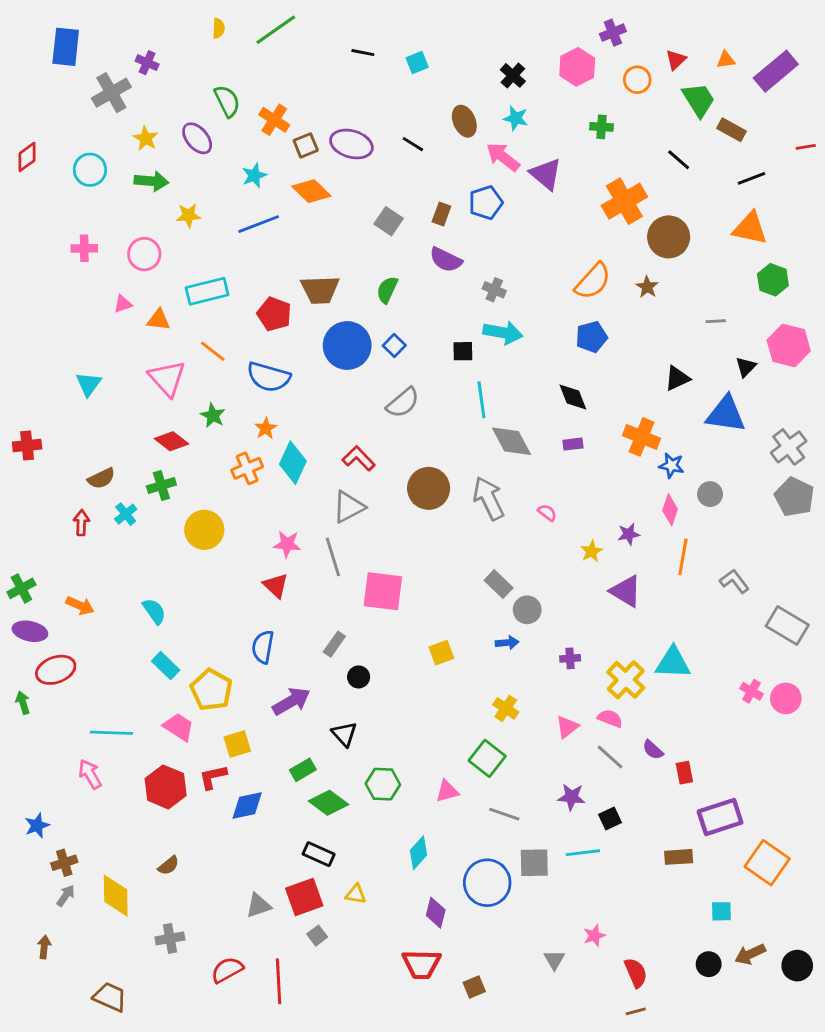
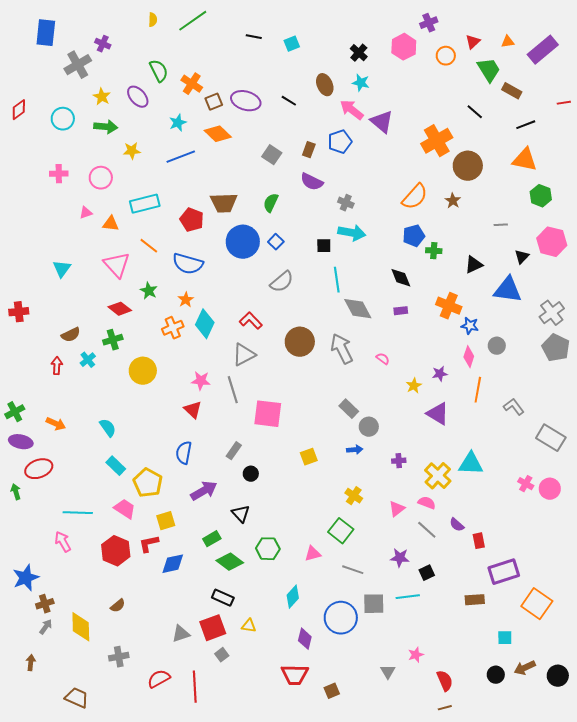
green cross: (601, 127) -> (434, 251), moved
blue star: (37, 826) -> (26, 578), size x1.5

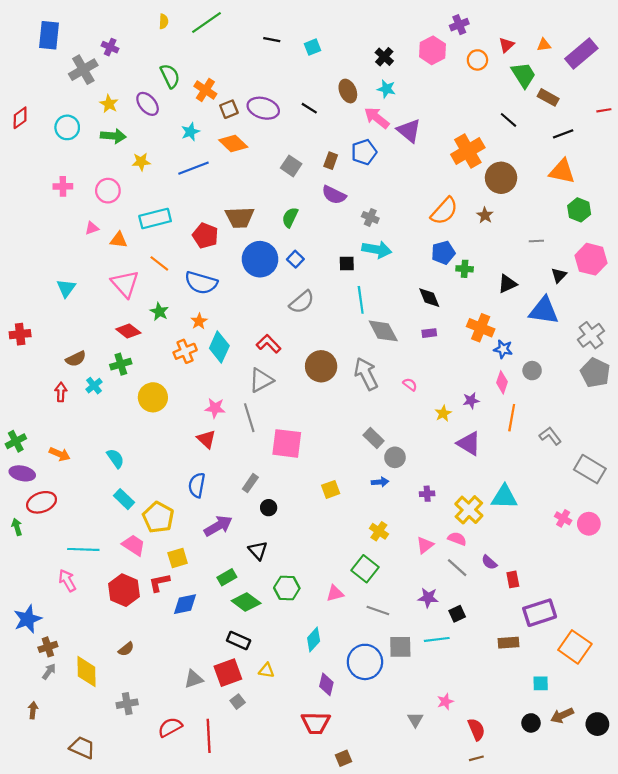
brown square: (332, 691) -> (344, 758), moved

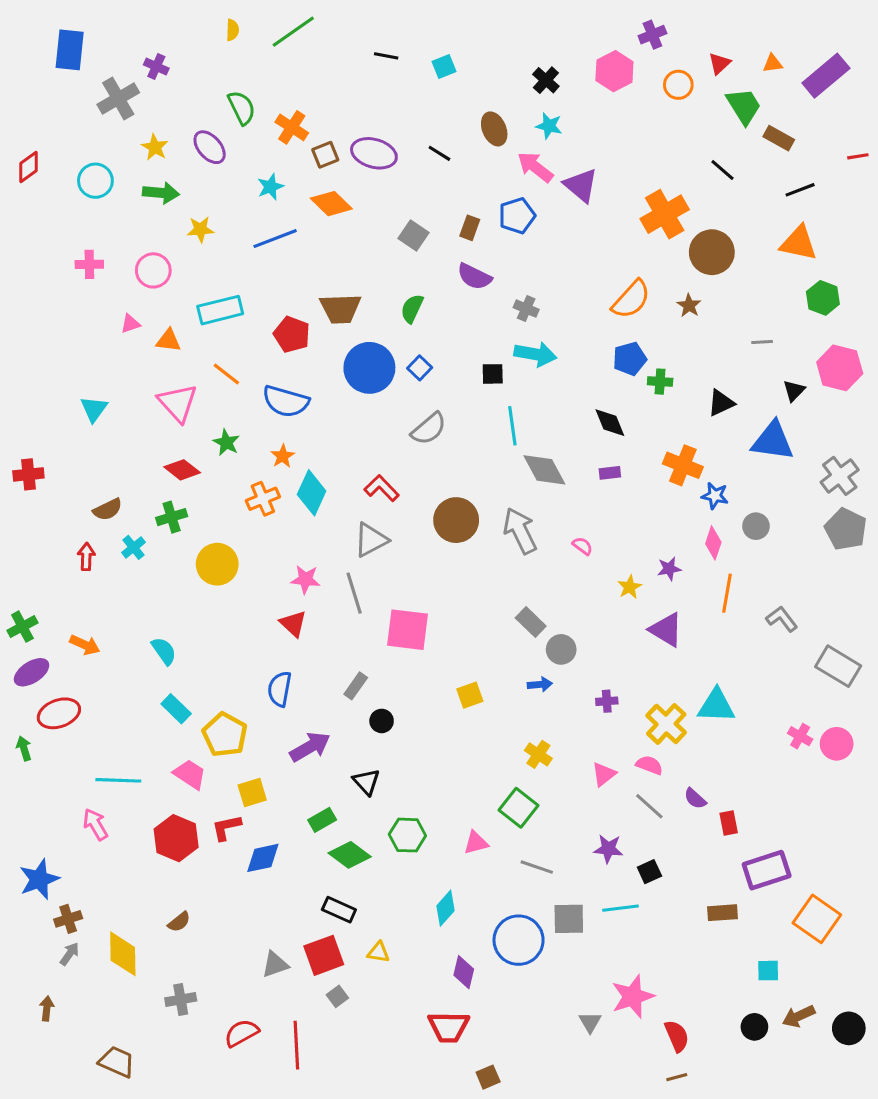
purple ellipse: (22, 473) -> (32, 672), turned -45
pink star: (445, 702) -> (633, 996), size x1.8

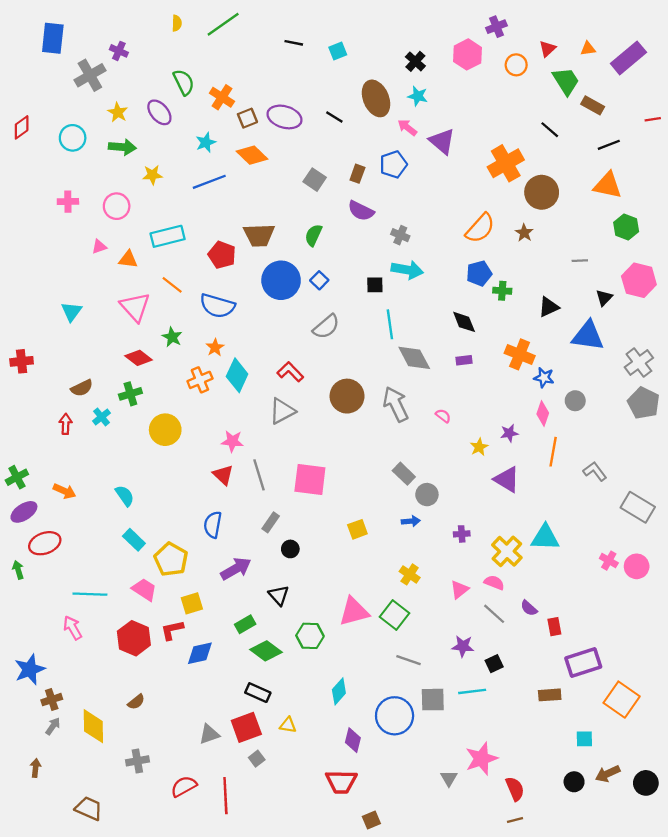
brown ellipse: (494, 129) -> (376, 98), size x1.4
pink arrow: (535, 167) -> (407, 127), size x0.7
gray line: (354, 593) -> (259, 475), moved
pink triangle: (476, 843) -> (354, 612), moved, size x1.6

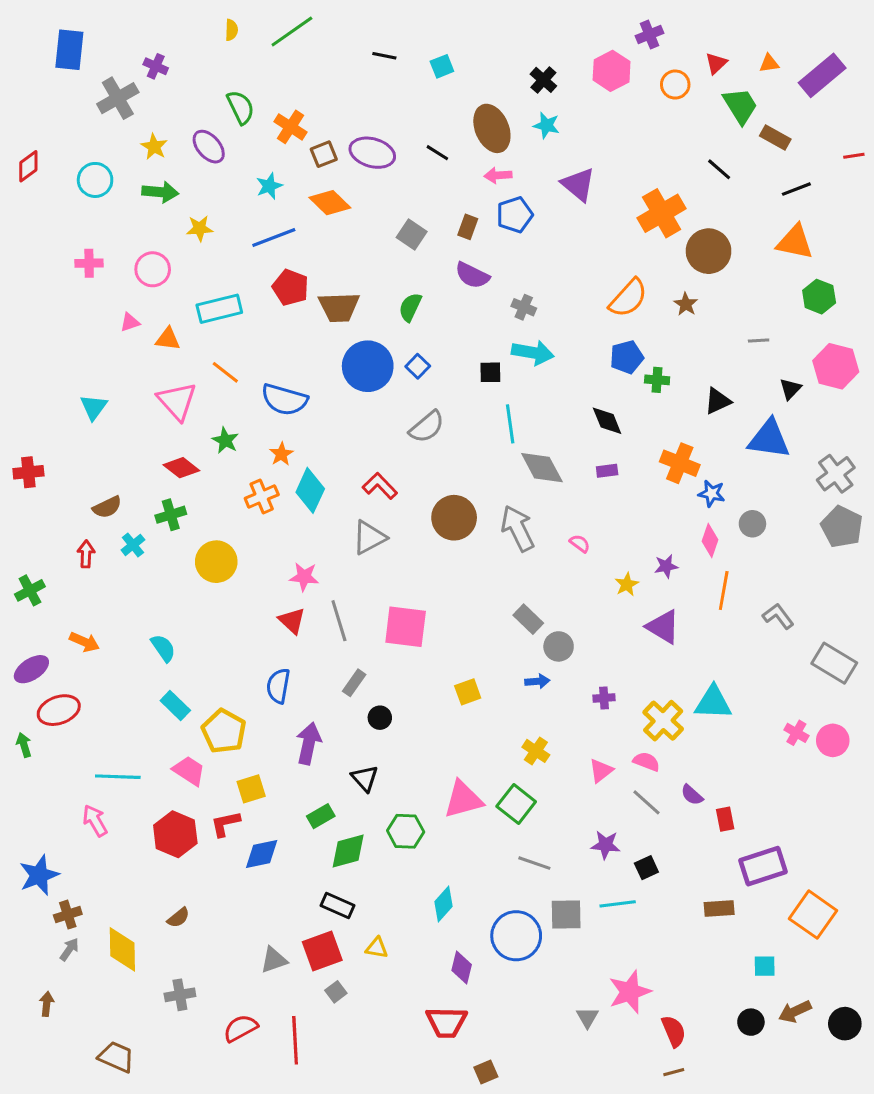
pink arrow: (407, 127) -> (498, 175), moved, turned -42
red pentagon: (222, 255) -> (290, 287), moved
green cross: (17, 477) -> (30, 590), moved
purple arrow: (236, 569) -> (309, 743), turned -48
green diamond: (266, 651) -> (348, 851), turned -52

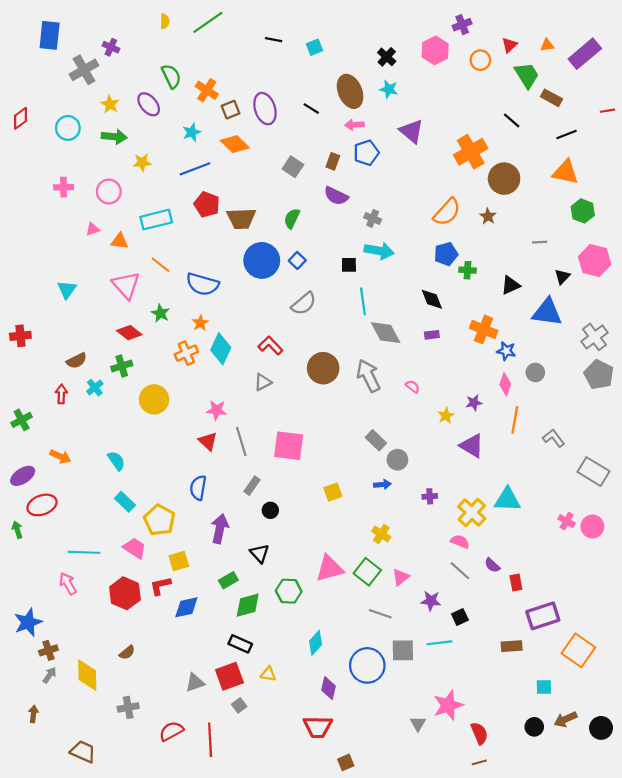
purple ellipse: (372, 153) -> (265, 109), turned 56
gray triangle: (369, 537) -> (263, 382), size x0.7
pink triangle: (601, 771) -> (401, 577), moved

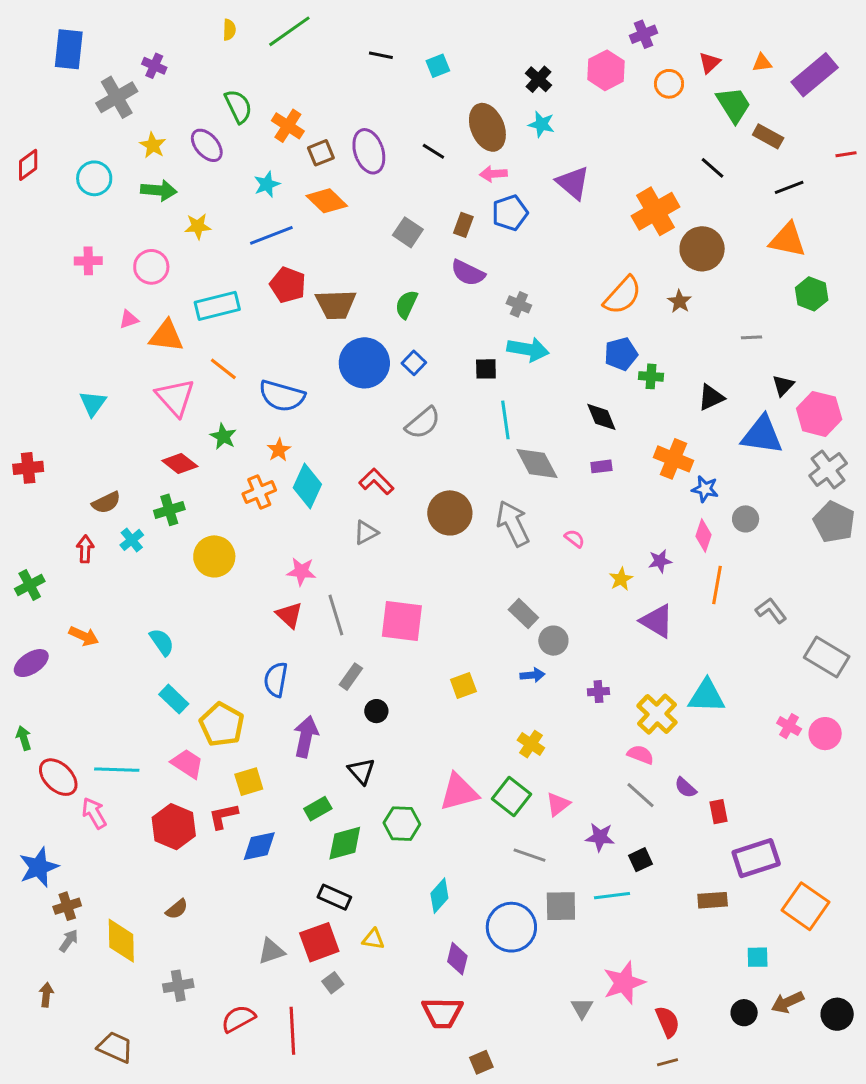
orange triangle: (120, 241) -> (166, 336), size x1.4
pink hexagon: (595, 260) -> (819, 414), moved
red ellipse: (42, 505) -> (58, 777), moved, turned 64

